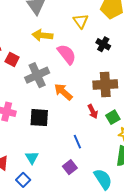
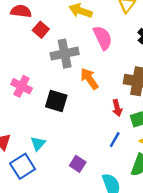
blue line: (77, 142) -> (115, 140), moved, turned 40
purple square: (70, 167) -> (78, 164), turned -32
blue square: (23, 180) -> (23, 166), size x1.5

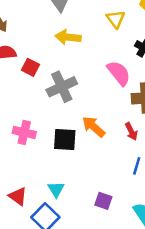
pink semicircle: (103, 38) -> (119, 73), moved
orange arrow: (89, 79) -> (93, 127), moved

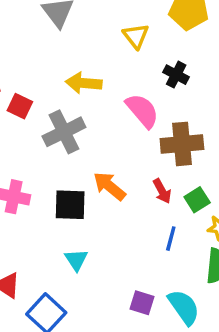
yellow arrow: (68, 37) -> (84, 83), moved
cyan triangle: (56, 189) -> (76, 260), moved
purple square: (103, 201) -> (142, 303), moved

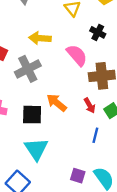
cyan triangle: (76, 260) -> (36, 149), size x1.6

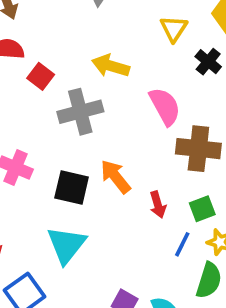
black cross: (98, 32) -> (208, 62), moved
red arrow: (90, 105) -> (158, 205), moved
blue line: (95, 135) -> (182, 244), moved

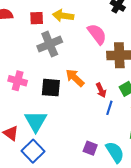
red square: (41, 76) -> (37, 18), moved, turned -32
blue line: (182, 244) -> (109, 108), moved
cyan triangle: (66, 245) -> (36, 121), moved

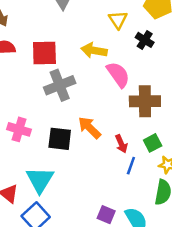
yellow arrow: (63, 16) -> (94, 50), moved
red square: (37, 18) -> (44, 53), size x1.5

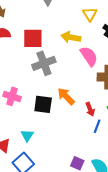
cyan triangle: (40, 180) -> (27, 135), size x0.6

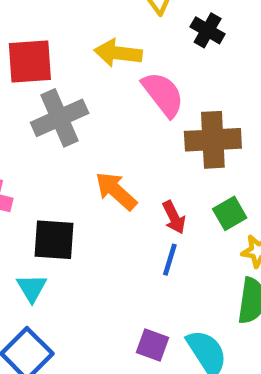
black square: (43, 104) -> (54, 240), moved
blue line: (97, 126) -> (170, 260), moved

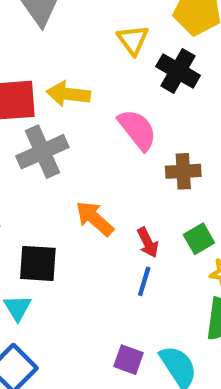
black cross: (208, 30) -> (178, 71), size x1.4
yellow arrow: (118, 53) -> (68, 94), moved
brown cross: (213, 140) -> (183, 171), size x0.7

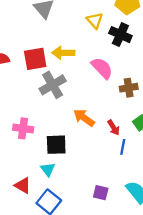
blue line: (144, 281) -> (123, 147), moved
purple square: (128, 360) -> (101, 193), moved

